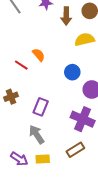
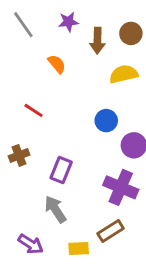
orange semicircle: (39, 55) -> (57, 64), moved
yellow rectangle: (43, 159) -> (79, 248), moved

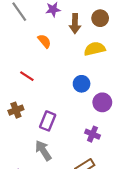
purple cross: (121, 187) -> (92, 134), size x0.6

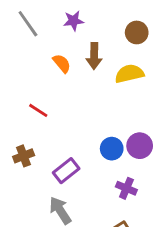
brown arrow: (75, 24) -> (94, 56), moved
blue circle: (82, 84) -> (112, 149), moved
purple rectangle: (48, 121) -> (66, 171), turned 30

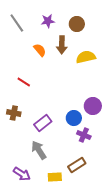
brown circle: (137, 32) -> (77, 24), moved
blue circle: (112, 149) -> (74, 118), moved
brown cross: (24, 156) -> (14, 113), turned 32

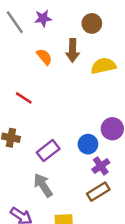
purple star: (48, 21) -> (43, 18), moved
purple cross: (84, 135) -> (101, 166), turned 32
brown rectangle: (77, 165) -> (98, 192), moved

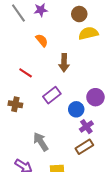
brown arrow: (73, 50) -> (64, 63), moved
yellow semicircle: (103, 66) -> (88, 33), moved
purple rectangle: (48, 151) -> (52, 95), moved

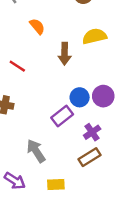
yellow semicircle: (88, 33) -> (95, 36), moved
purple rectangle: (52, 95) -> (62, 116), moved
blue circle: (76, 109) -> (80, 97), moved

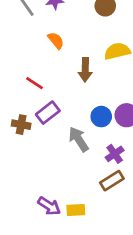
purple rectangle: (62, 116) -> (48, 113), moved
gray arrow: (36, 151) -> (79, 139), moved
purple arrow: (15, 181) -> (49, 206), moved

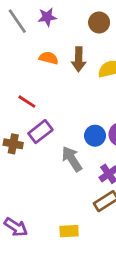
orange semicircle: (56, 40) -> (49, 58), turned -36
brown arrow: (85, 70) -> (79, 59), moved
purple arrow: (49, 206) -> (16, 227), moved

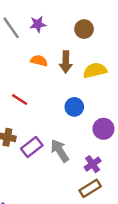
purple rectangle: (40, 132) -> (32, 147), moved
blue circle: (95, 136) -> (74, 107), moved

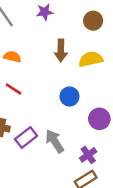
purple star: (38, 24) -> (45, 12), moved
brown circle: (84, 29) -> (93, 21), moved
orange semicircle: (39, 61) -> (12, 57), moved

